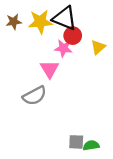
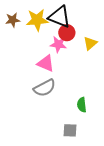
pink triangle: (50, 69) -> (46, 63), turned -36
gray semicircle: (35, 96) -> (45, 88), moved
green semicircle: (91, 145) -> (82, 105), moved, turned -88

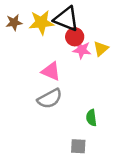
pink star: (58, 44) -> (82, 50), moved

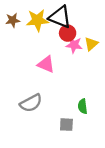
gray semicircle: (50, 99) -> (31, 103), moved
gray square: (78, 146) -> (66, 125), moved

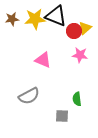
red circle: (68, 33) -> (74, 31), moved
yellow triangle: (91, 44) -> (85, 28), moved
pink star: (74, 45) -> (80, 55), moved

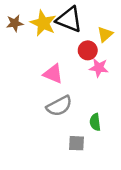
yellow star: (35, 19) -> (43, 23), turned 30
red circle: (74, 31) -> (88, 50), moved
gray semicircle: (29, 96) -> (59, 106), moved

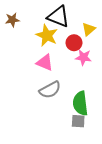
yellow star: (43, 23) -> (47, 35), moved
green semicircle: (95, 122) -> (80, 103), size x1.6
gray square: (77, 143) -> (78, 121), moved

